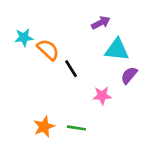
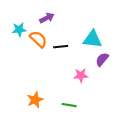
purple arrow: (101, 23) -> (47, 18), moved
black line: (71, 69) -> (61, 47), moved, turned -64
green line: (76, 128) -> (69, 105), moved

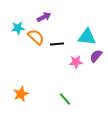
pink star: (81, 75) -> (76, 62), moved
orange star: (35, 100) -> (21, 94), moved
green line: (69, 105) -> (65, 99), turned 40

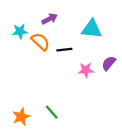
cyan triangle: (87, 37) -> (92, 29), moved
orange star: (21, 94) -> (21, 117), moved
green line: (65, 99) -> (52, 112), moved

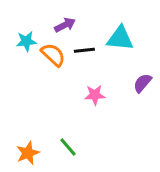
black line: (64, 50) -> (84, 50), moved
pink star: (86, 70) -> (95, 95), moved

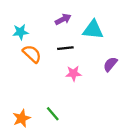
purple arrow: (65, 25) -> (63, 19), moved
black line: (84, 50) -> (65, 48), moved
orange semicircle: (53, 55) -> (32, 54), moved

